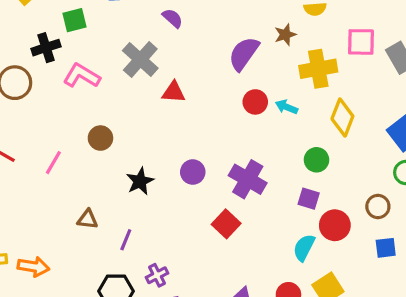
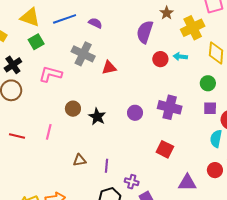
black cross: (46, 48) -> (13, 65), moved
black star: (140, 181) -> (97, 117), moved
red square: (226, 224) -> (165, 149), moved
purple cross: (157, 275) -> (132, 182), turned -32

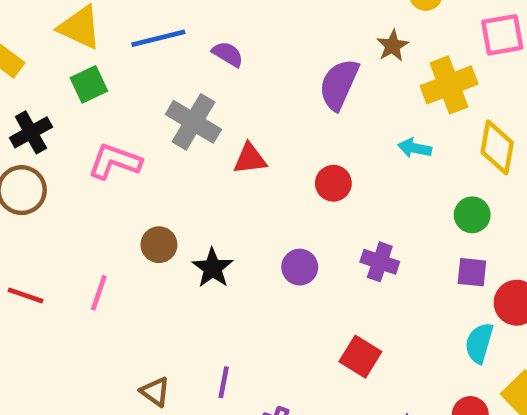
red circle: (160, 59) -> (333, 183), moved
purple cross: (170, 107) -> (380, 262), size x0.7
brown triangle: (80, 160) -> (155, 392), moved, turned 40

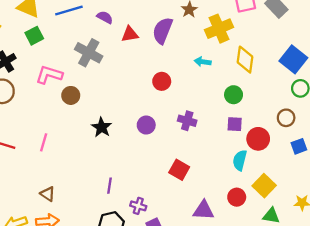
red triangle: (250, 159) -> (130, 34), moved
brown circle: (159, 245) -> (71, 95), moved
brown triangle: (155, 392) -> (48, 194), moved

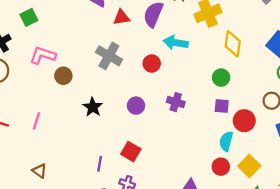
gray cross: (89, 53) -> (109, 56), moved
cyan arrow: (203, 62) -> (176, 43), moved, size x1.5
red square: (179, 170) -> (131, 152), moved
red circle: (237, 197) -> (221, 167), moved

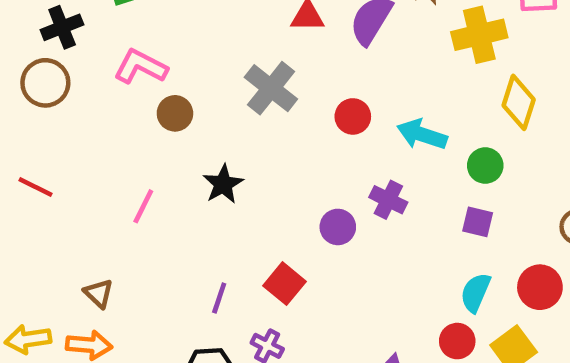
cyan arrow: (176, 43) -> (422, 134), moved
purple circle: (136, 106) -> (338, 227), moved
pink line: (36, 121) -> (143, 206), moved
red circle: (244, 121) -> (540, 287), moved

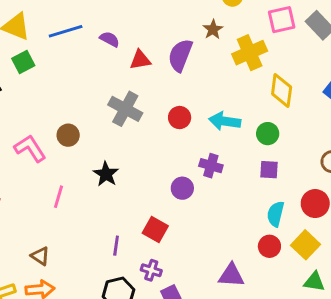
pink L-shape: (141, 67) -> (30, 148), moved, turned 40

